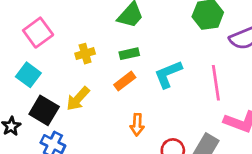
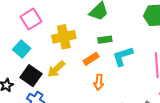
yellow cross: (85, 54) -> (64, 37), size x1.6
green rectangle: (129, 54) -> (105, 40), moved
orange arrow: (137, 125) -> (99, 82), moved

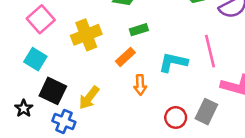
cyan L-shape: (123, 56) -> (173, 62), moved, turned 40
yellow arrow: (56, 69) -> (89, 98), moved

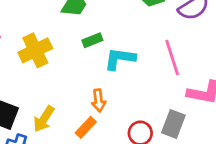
orange rectangle: (125, 57) -> (86, 127), moved
cyan L-shape: (173, 62) -> (120, 59), moved

